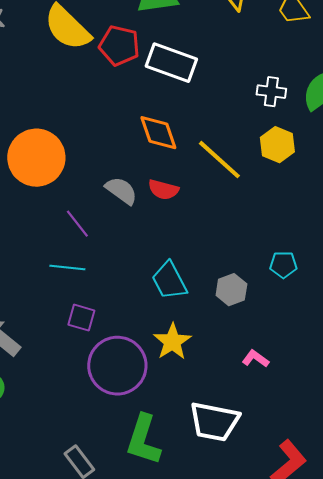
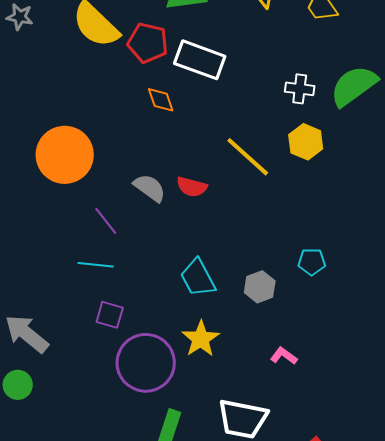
orange diamond: (158, 133) -> (161, 100), moved, size x0.7

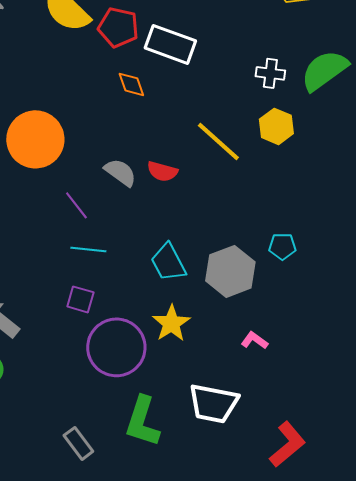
cyan line: (96, 265) -> (88, 249), moved
gray hexagon: (260, 287) -> (230, 271), size x1.6

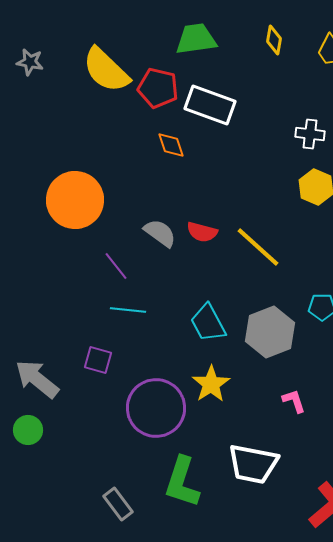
yellow line: (218, 141) -> (258, 247), moved
purple square: (80, 299) -> (98, 360), moved
pink L-shape: (254, 340) -> (294, 401), turned 36

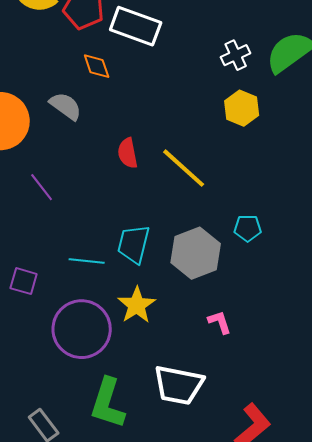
white cross: (310, 134) -> (236, 55), turned -32
red semicircle: (202, 232) -> (128, 153), turned 64
gray semicircle: (160, 233) -> (66, 106), moved
cyan line: (128, 310) -> (87, 261), moved
cyan trapezoid: (208, 323) -> (134, 244), turned 42

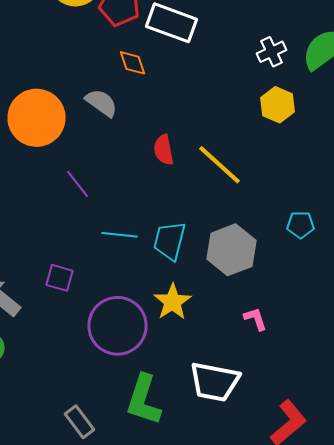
cyan pentagon: (248, 228) -> (300, 225), moved
cyan line: (87, 261) -> (120, 235), moved

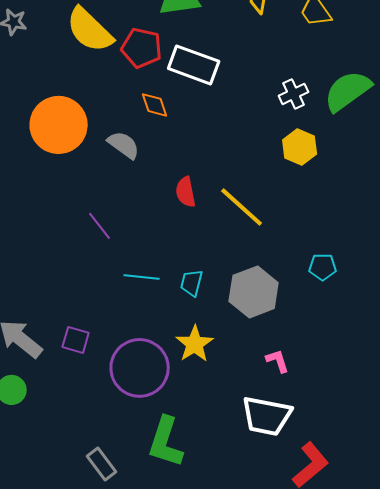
orange circle: (36, 118) -> (59, 125), moved
cyan trapezoid: (170, 241) -> (192, 283), size x0.7
purple square: (60, 278) -> (76, 340), moved
white trapezoid: (214, 382) -> (267, 416), moved

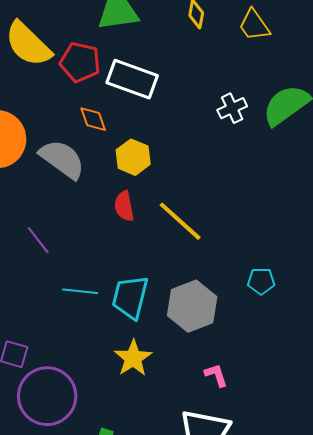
gray semicircle: (124, 145) -> (62, 159), size x1.4
yellow hexagon: (300, 147) -> (133, 157), moved
cyan trapezoid: (192, 283) -> (130, 297), size x1.6
purple circle: (140, 368) -> (47, 396), moved

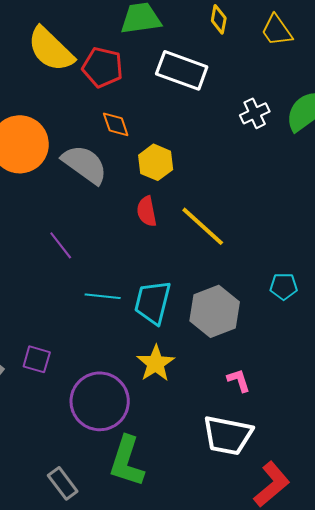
white rectangle: (132, 79) -> (182, 70), moved
purple circle: (47, 396) -> (100, 401), moved

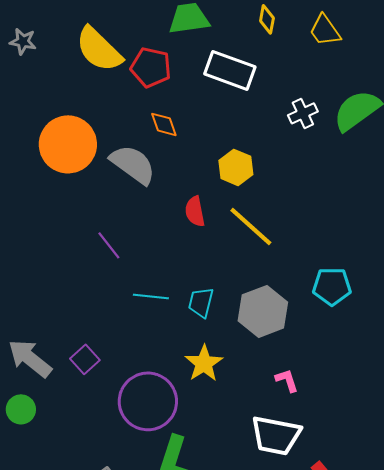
yellow hexagon: (156, 162) -> (236, 167), moved
cyan pentagon: (284, 286) -> (332, 286), size x1.4
cyan trapezoid: (153, 302) -> (201, 302), size x0.7
purple square: (37, 359) -> (85, 359), turned 32

